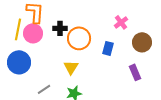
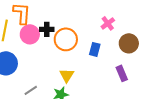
pink circle: (33, 33) -> (30, 34), moved
yellow triangle: (71, 67) -> (67, 75), moved

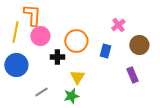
black cross: (47, 29) -> (57, 57), moved

